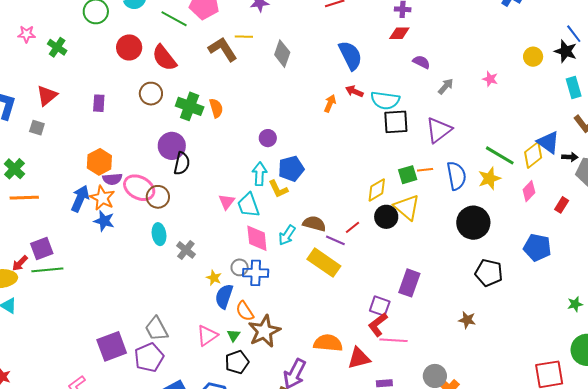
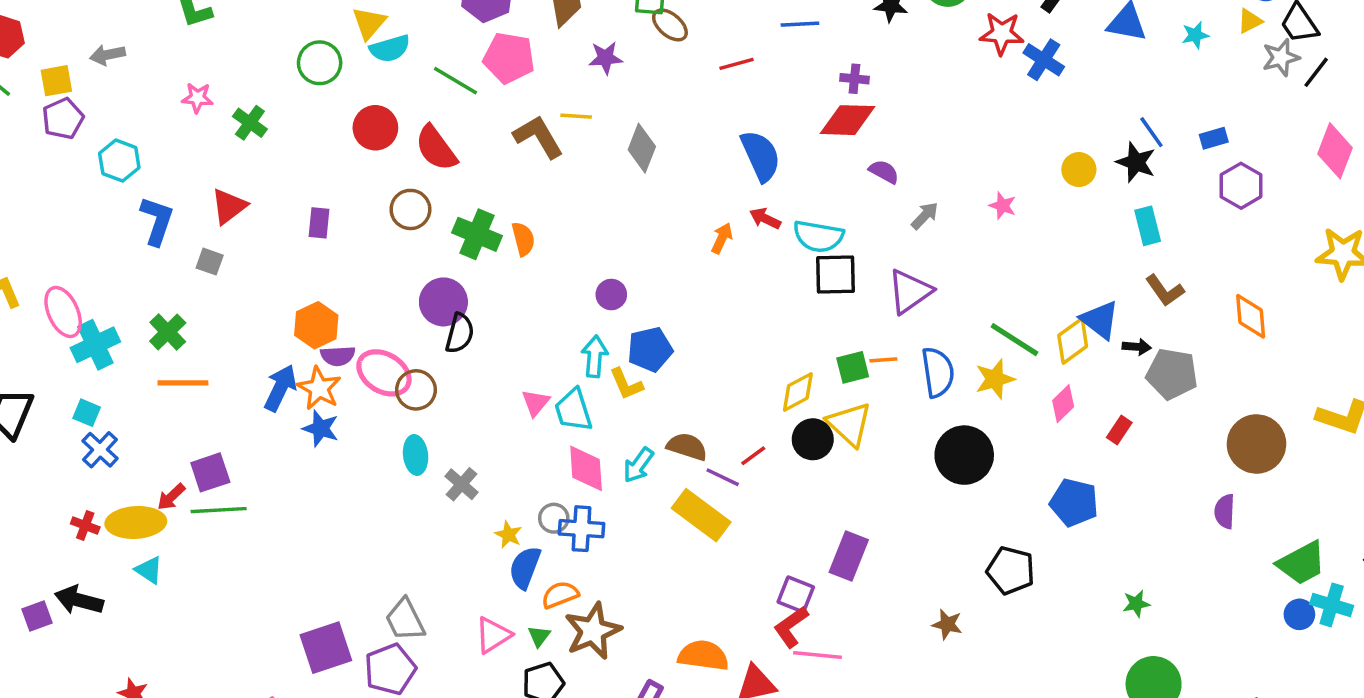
red diamond: (399, 33) -> (847, 120), size x1.5
black pentagon: (489, 273) -> (1011, 570), moved
orange semicircle: (245, 311) -> (560, 595), turned 100

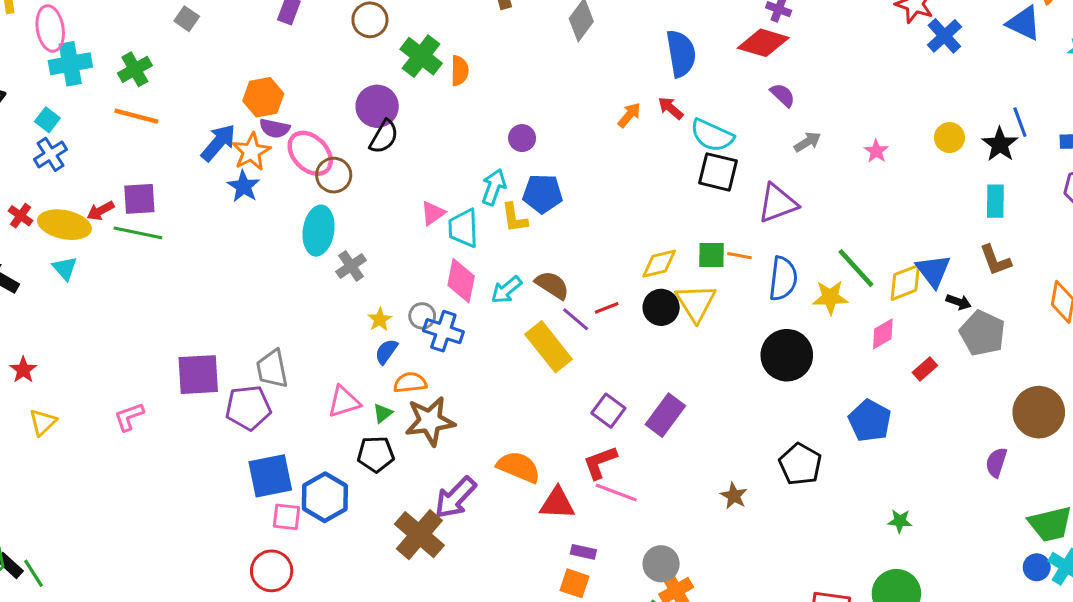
cyan ellipse: (416, 455) -> (319, 231), size x1.4
blue semicircle: (525, 568) -> (386, 352), size x0.7
purple square: (796, 594) -> (608, 411), moved

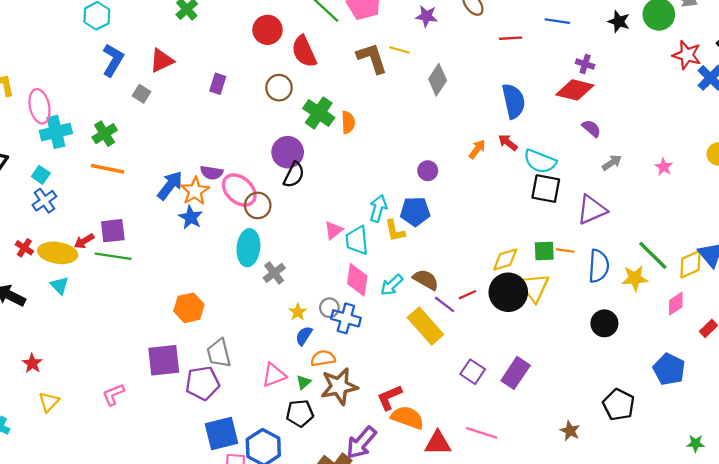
orange hexagon: (263, 97) -> (189, 308), moved
purple circle: (522, 138) -> (428, 171), moved
black circle: (661, 307) -> (508, 292), size x1.4
black circle: (787, 355) -> (604, 323), size x0.7
red L-shape: (600, 462) -> (389, 397), moved

